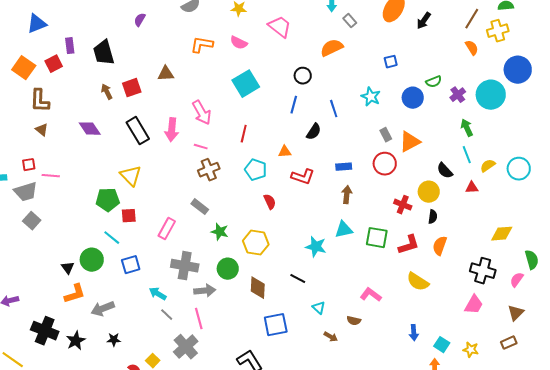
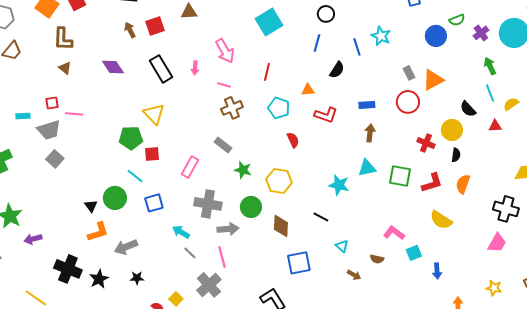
cyan star: (371, 97) -> (381, 36), moved
pink arrow: (172, 130) -> (195, 68), size x0.6
cyan square: (442, 345) -> (414, 253), moved, turned 35

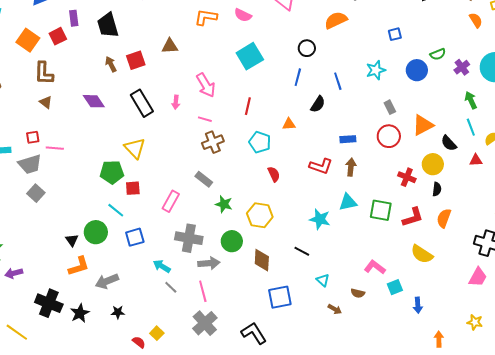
cyan star: (381, 36) -> (376, 70), moved, turned 30
orange triangle: (433, 80) -> (423, 125), moved
red L-shape: (326, 115) -> (321, 166), moved
gray cross: (209, 285) -> (205, 323), moved

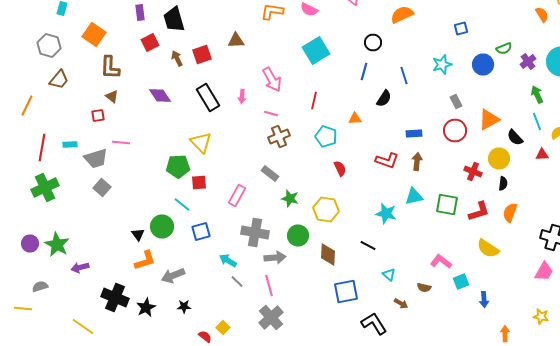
red square: (58, 36) -> (150, 42), moved
red square: (33, 137) -> (98, 116), moved
black L-shape: (254, 333) -> (374, 324), moved

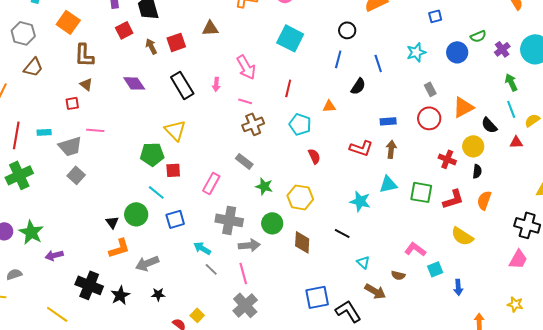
cyan square: (316, 50) -> (290, 38), turned -32
blue square: (346, 292) -> (317, 297), moved
brown arrow: (401, 304) -> (375, 291), size x1.5

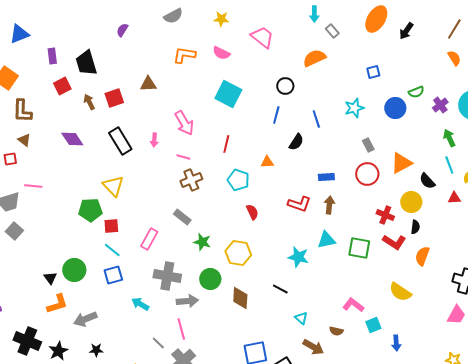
cyan line: (156, 192) -> (112, 250), moved
red L-shape: (453, 199) -> (394, 242), moved, turned 50
gray line: (211, 269) -> (158, 343), moved

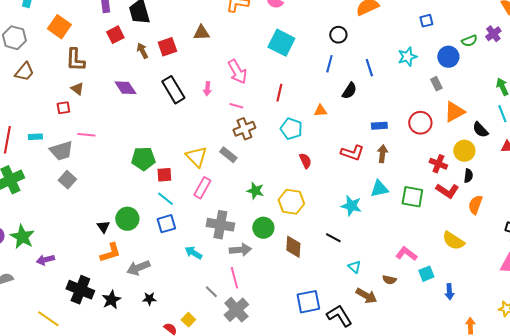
purple cross: (440, 105) -> (493, 34), moved
gray rectangle: (368, 145) -> (436, 84), moved
yellow triangle: (113, 186) -> (196, 157), moved
gray rectangle: (182, 217) -> (228, 155), moved

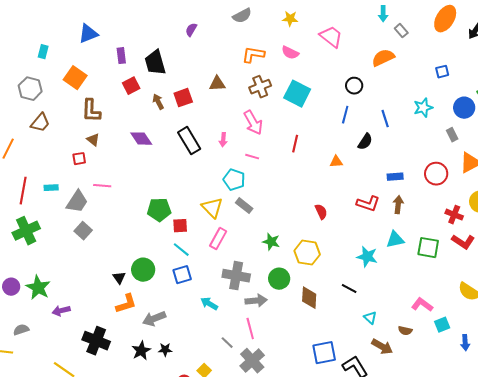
brown cross: (244, 129) -> (260, 87), moved
cyan pentagon: (291, 129) -> (234, 180), moved
gray trapezoid: (61, 151) -> (77, 202), turned -40
black star: (111, 300) -> (141, 351), moved

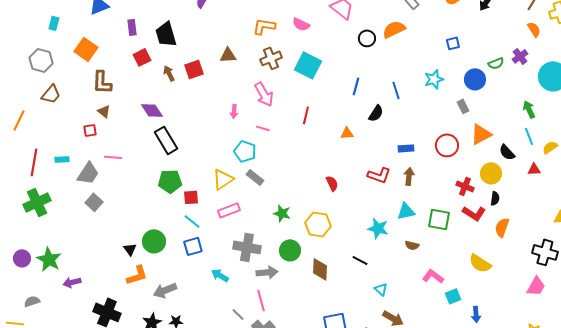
black circle: (354, 86) -> (367, 38), moved
black rectangle: (189, 141) -> (166, 140), moved
yellow triangle: (212, 208) -> (223, 179), turned 40
pink rectangle: (218, 239) -> (229, 210), turned 40
brown semicircle: (405, 331) -> (412, 245), moved

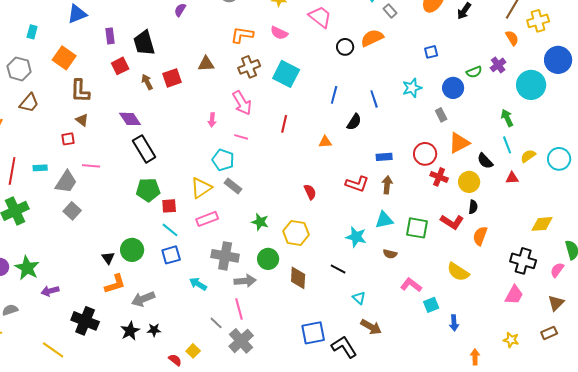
red cross: (465, 186) -> (439, 177), moved

